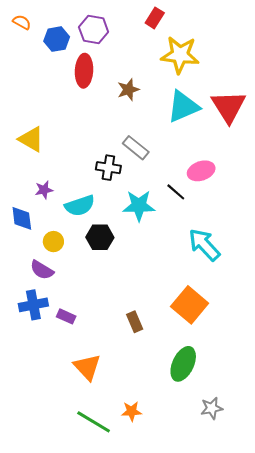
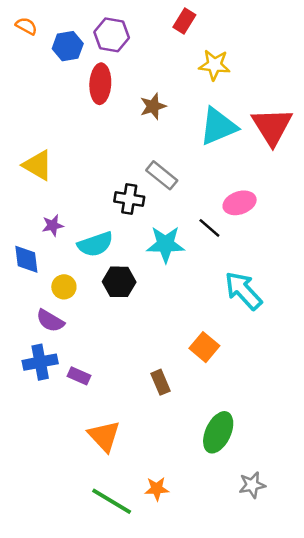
yellow star: (180, 55) -> (214, 65), size x0.7
orange square: (190, 305) -> (204, 347), moved, size x0.7

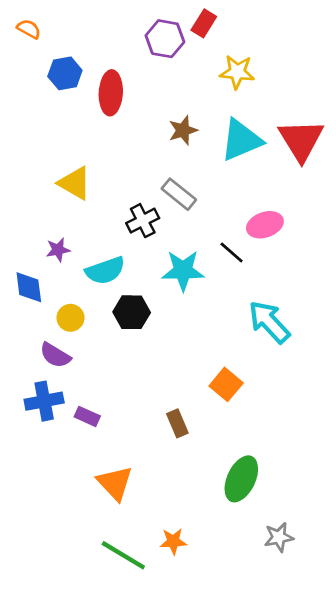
purple hexagon: (112, 35) -> (165, 39), moved
blue hexagon: (68, 46) -> (65, 73), moved
brown star: (153, 106) -> (183, 130), moved
yellow triangle: (38, 165) -> (75, 183), moved
black cross: (129, 199) -> (143, 221), turned -36

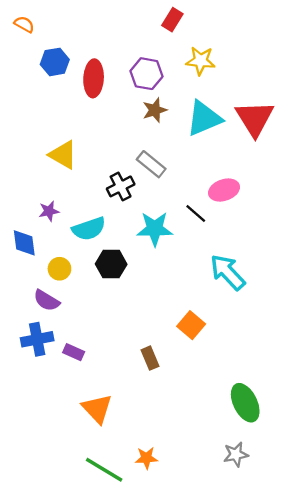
purple hexagon: (165, 39) -> (146, 74), moved
green ellipse: (241, 479) -> (245, 403), moved, turned -51

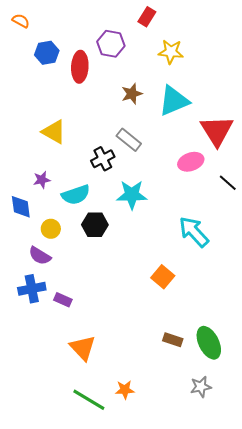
purple hexagon: (146, 74) -> (111, 44), moved
red triangle: (255, 118) -> (217, 131), moved
black line: (196, 214) -> (228, 183), moved
brown rectangle: (150, 358) -> (173, 340), moved, turned -48

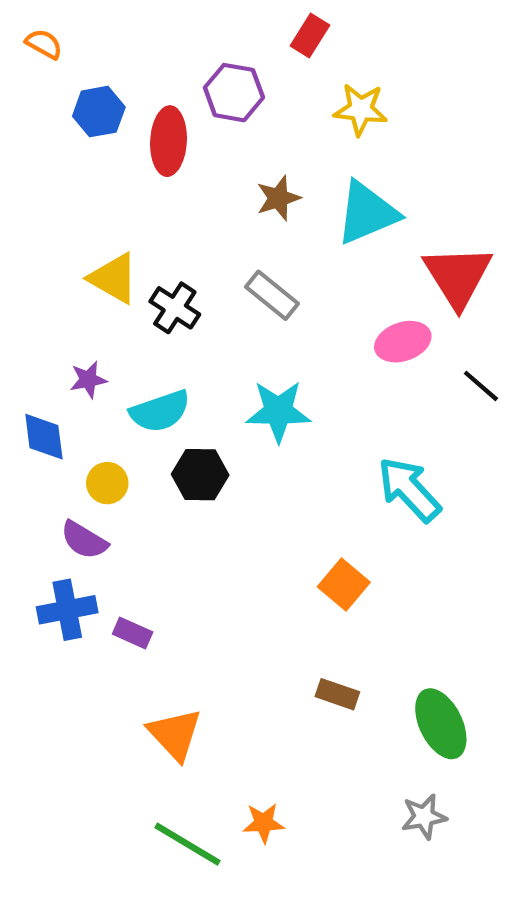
black cross: (103, 159) -> (175, 308), moved, turned -30
brown rectangle: (173, 340) -> (337, 694), moved

